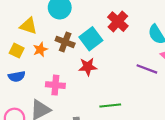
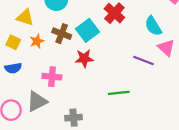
green line: (110, 106) -> (119, 93), moved

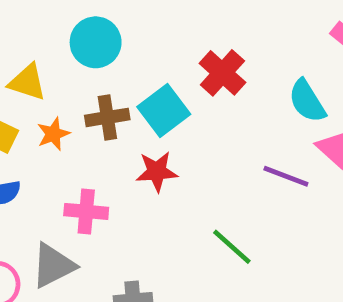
brown cross: (62, 34) -> (107, 117), turned -30
green line: (119, 93) -> (232, 247), turned 48

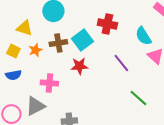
red cross: (222, 73) -> (107, 24), turned -30
purple line: (286, 176) -> (121, 63), moved, turned 30
green line: (232, 247) -> (138, 98), moved

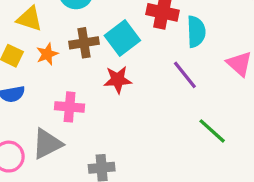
cyan semicircle: (143, 36) -> (196, 32), moved, turned -150

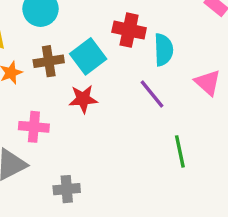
green line: (212, 131) -> (180, 151), turned 36

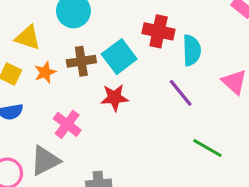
pink cross: (34, 127) -> (67, 124), turned 32
green line: (180, 151) -> (207, 148), turned -48

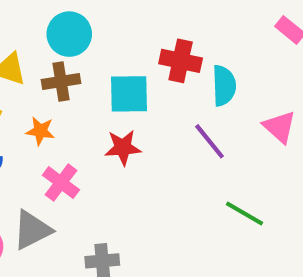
cyan square: (119, 57) -> (129, 94), turned 36
brown cross: (81, 61) -> (61, 82), moved
orange star: (45, 72) -> (40, 131), moved, turned 30

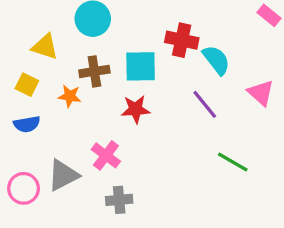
brown cross: (61, 82) -> (94, 71), moved
cyan semicircle: (224, 86) -> (216, 60), turned -36
pink cross: (61, 183) -> (106, 155), moved

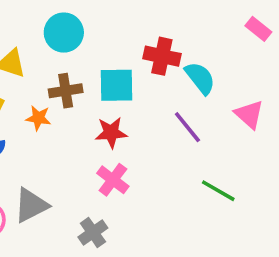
pink cross: (106, 155) -> (113, 180), moved
gray cross: (119, 200) -> (93, 232), turned -30

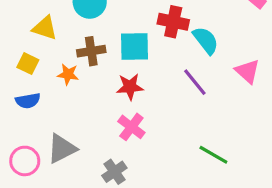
green line: (218, 191) -> (213, 155), moved

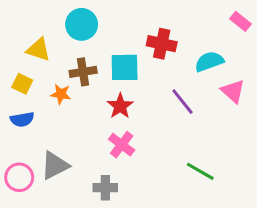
cyan semicircle: (206, 40) -> (209, 61), moved, turned -72
red star: (130, 87) -> (120, 106), turned -30
gray cross: (114, 172) -> (105, 188), turned 35

